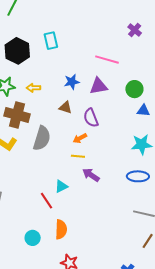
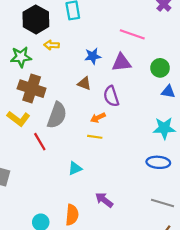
yellow arrow: (33, 88) -> (52, 45), moved
purple arrow: (91, 175) -> (104, 200), moved
red line: (47, 201) -> (40, 142), moved

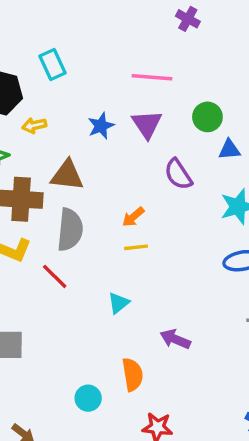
purple triangle: (121, 63) -> (147, 124), turned -42
brown triangle: (84, 83) -> (67, 175), moved, size x1.5
purple semicircle: (111, 96) -> (178, 174), moved

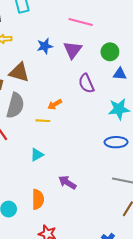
yellow line: (136, 247) -> (43, 121), moved

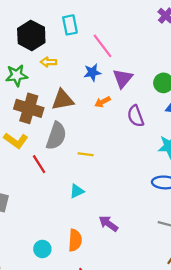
pink line: (81, 22) -> (103, 46), moved, turned 35
brown triangle: (19, 72) -> (63, 100), turned -30
orange arrow: (55, 104) -> (102, 102), moved

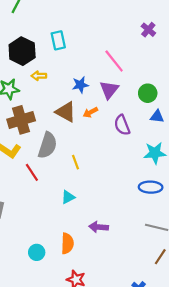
pink line: (103, 46) -> (114, 61), moved
brown triangle: (63, 100) -> (66, 112), moved, turned 40
brown cross: (29, 108) -> (21, 120), turned -32
yellow line: (86, 154) -> (76, 162), turned 64
purple arrow: (108, 224) -> (99, 227), turned -30

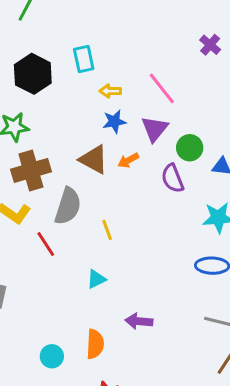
yellow arrow: (39, 76) -> (110, 91), moved
green circle: (148, 93) -> (190, 148), moved

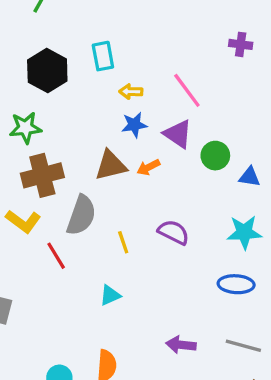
purple cross: (210, 45) -> (241, 44), turned -35
purple triangle: (155, 129) -> (178, 134), turned -36
brown triangle: (94, 160) -> (111, 165), turned -44
purple semicircle: (173, 178) -> (174, 232), moved, turned 136
purple arrow: (139, 321) -> (181, 345), moved

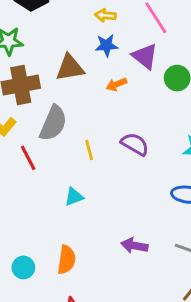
brown triangle: (111, 165) -> (70, 68), moved

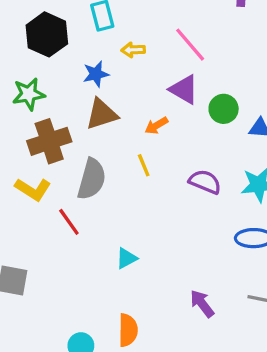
blue star: (106, 45) -> (96, 74), moved
purple semicircle: (135, 144) -> (205, 182), moved
yellow line: (89, 150) -> (144, 165), moved
purple arrow: (134, 246) -> (202, 304), turned 50

